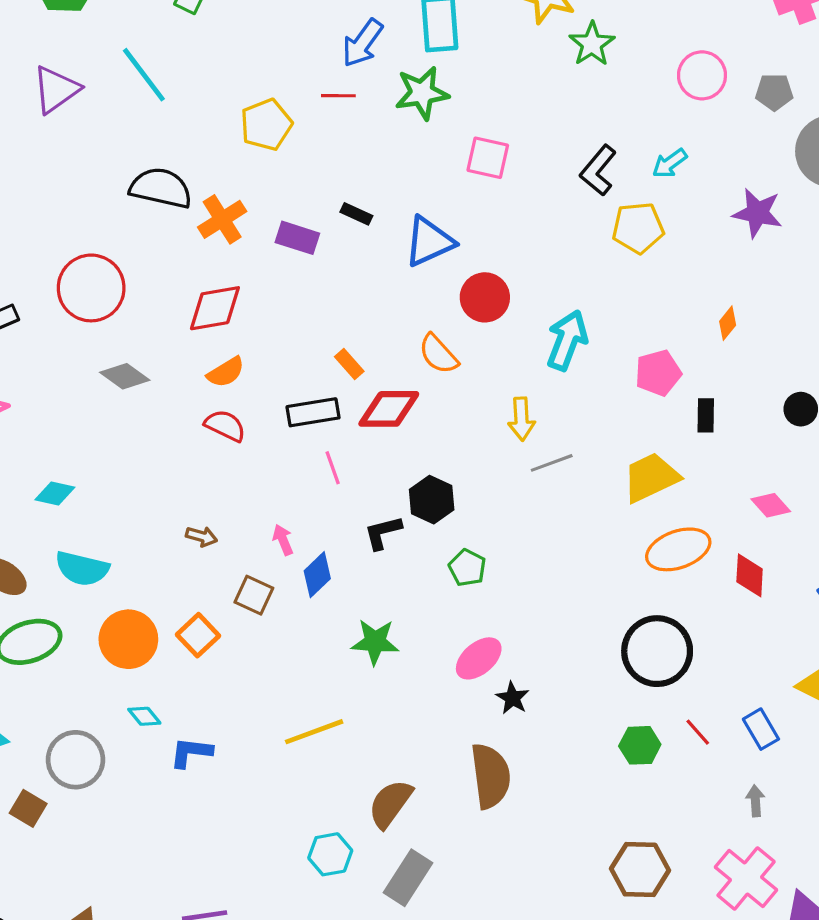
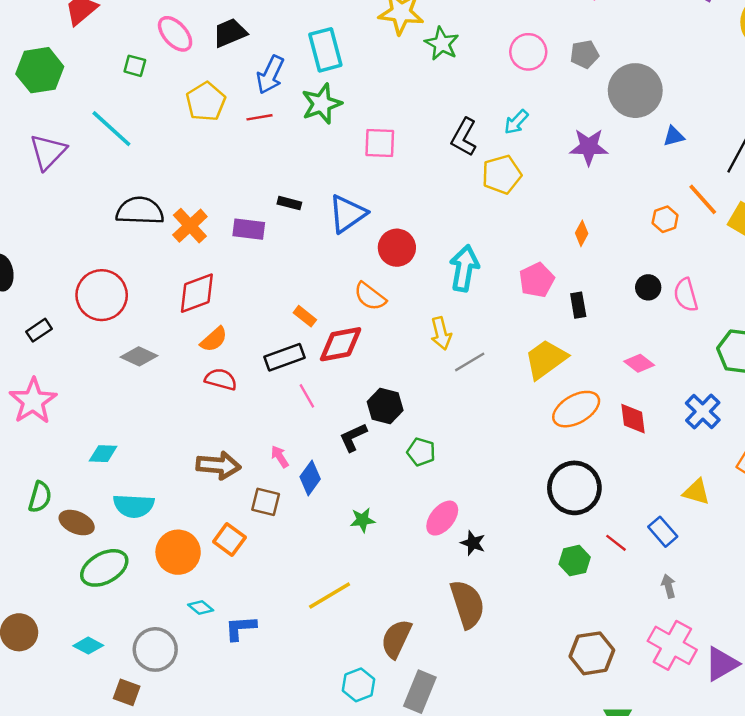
yellow pentagon: (266, 125) -> (206, 102), moved
brown arrow: (202, 536) -> (218, 465), size x1.8
green star: (375, 642) -> (363, 520), size x0.7

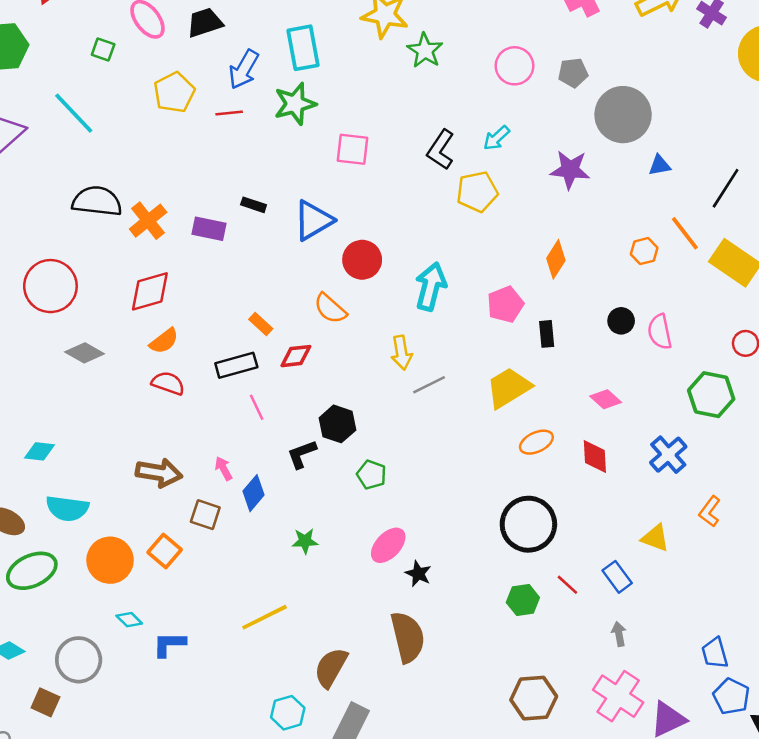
orange diamond: (582, 233) -> (556, 259), size x1.4
red diamond: (341, 344) -> (296, 356), size x0.7
orange ellipse: (576, 409) -> (536, 442), size x0.7

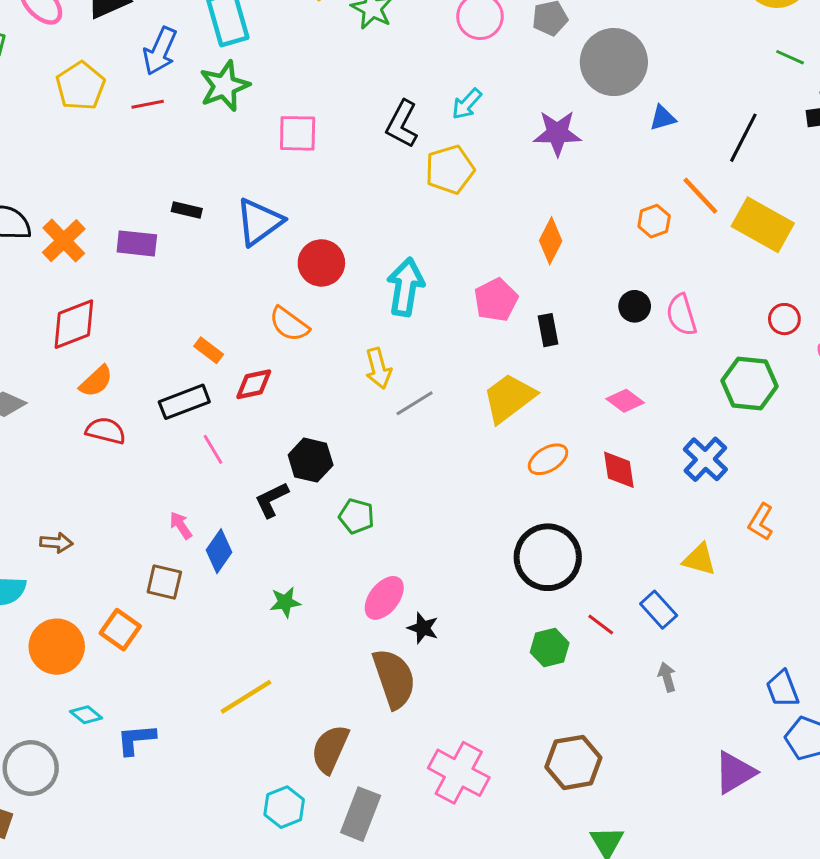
brown arrow: (159, 473) -> (56, 543), moved, size x0.6
brown semicircle: (408, 637) -> (394, 679), moved
pink cross: (618, 696) -> (459, 773), moved

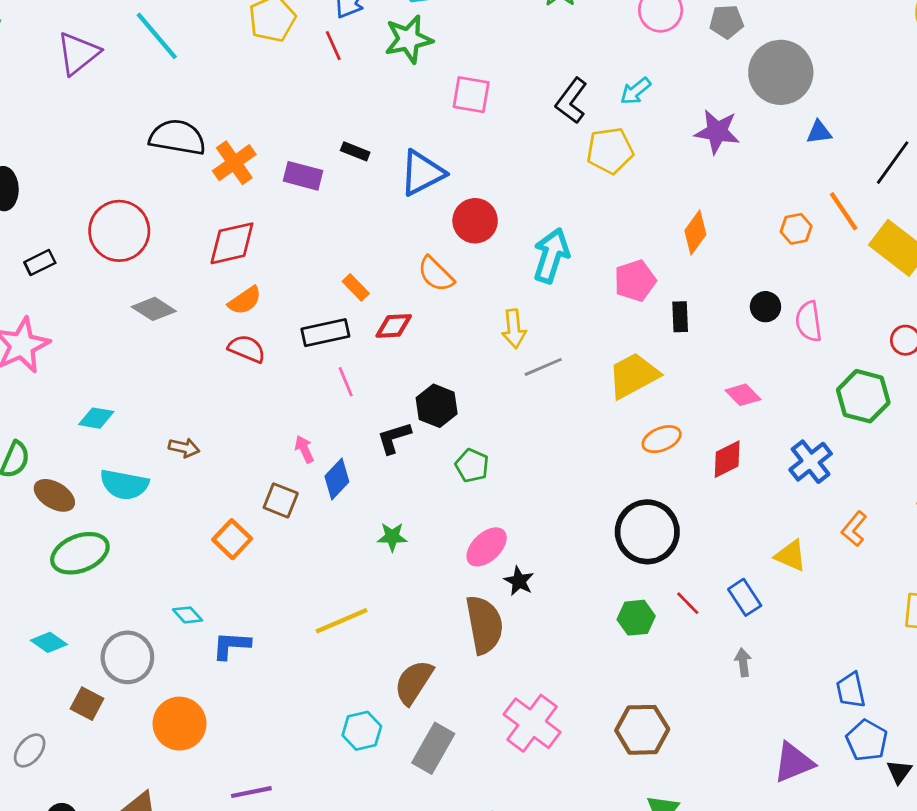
red line: (148, 104) -> (333, 46), turned 68
red diamond: (619, 470) -> (727, 459), turned 63
orange circle: (57, 647) -> (180, 724), moved

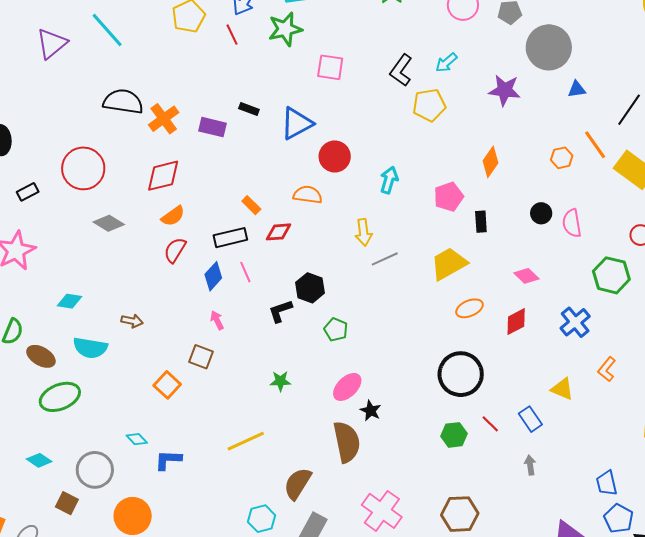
cyan arrow: (551, 255) -> (389, 180), size x0.7
orange semicircle: (436, 274) -> (308, 195), turned 144
red semicircle: (247, 349) -> (175, 250), turned -80
blue diamond: (337, 479) -> (213, 276), moved

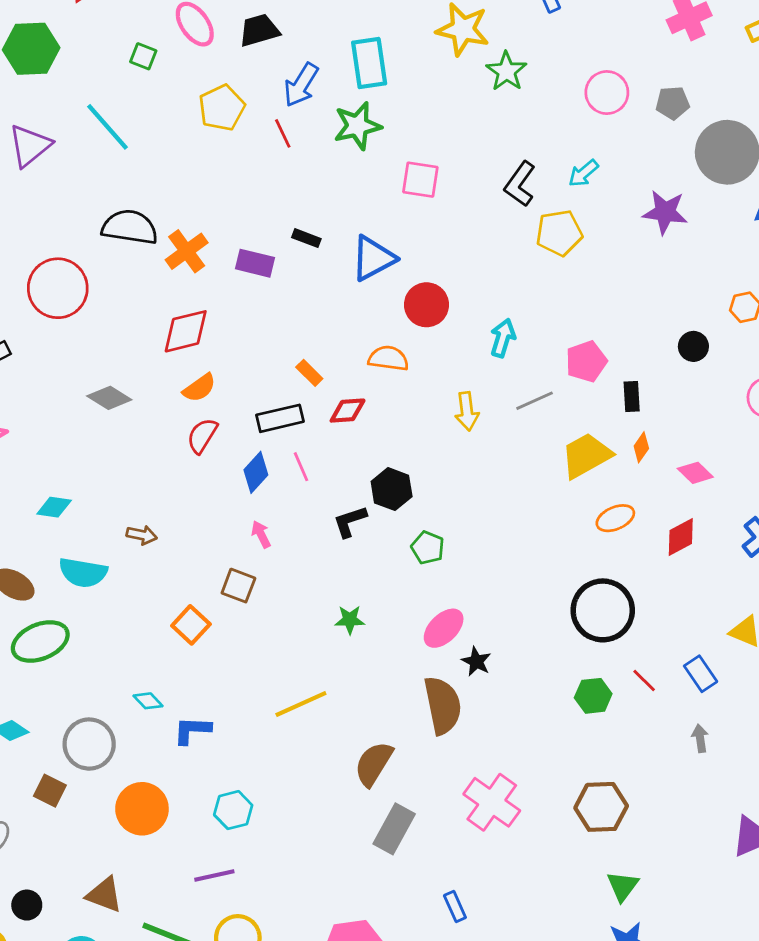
orange diamond: (491, 162) -> (641, 447), moved, size x0.7
red circle: (83, 168) -> (58, 288), moved
black circle: (541, 213) -> (693, 346), moved
gray line: (385, 259) -> (535, 401), moved
cyan hexagon: (262, 519) -> (233, 810), moved

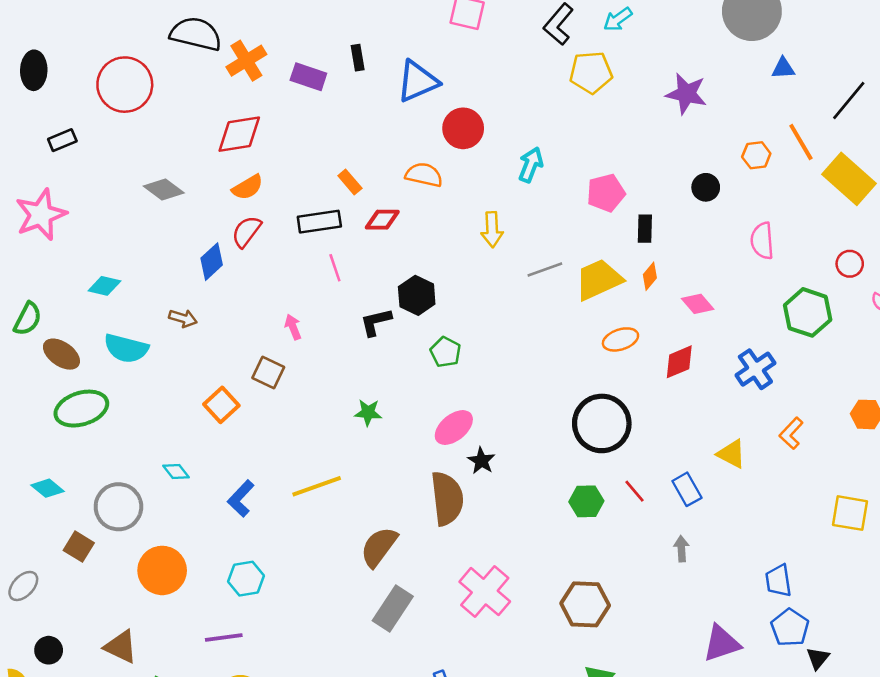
purple star: (665, 212) -> (686, 94), moved
black rectangle: (306, 238) -> (358, 58), turned 55
gray line: (535, 401) -> (545, 269), moved
blue diamond: (256, 472) -> (212, 262), moved
blue L-shape: (192, 730) -> (241, 499), moved, turned -54

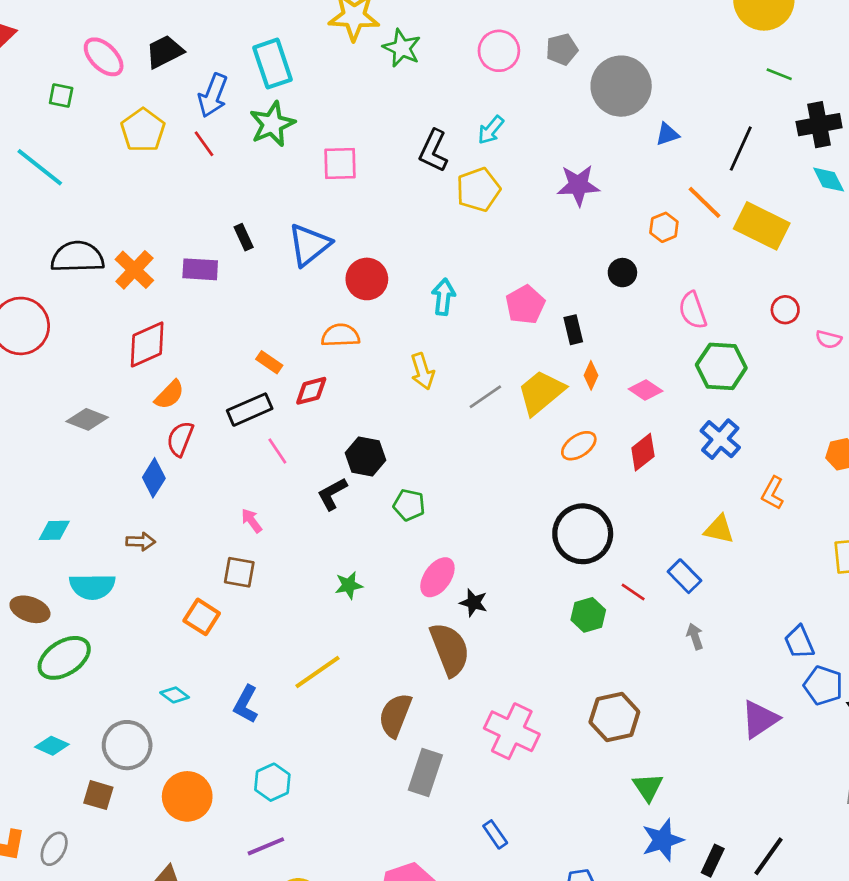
green hexagon: (808, 312) -> (721, 366), moved

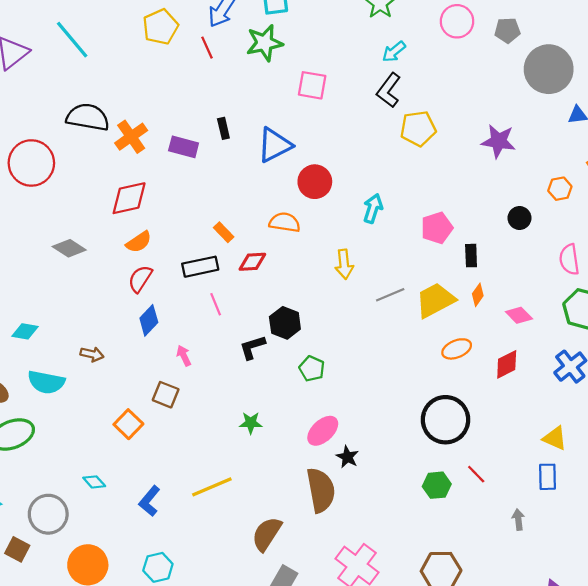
cyan arrow: (491, 130) -> (394, 52), moved
blue diamond: (154, 478) -> (149, 320), moved
blue rectangle: (684, 576) -> (547, 477), moved, turned 32

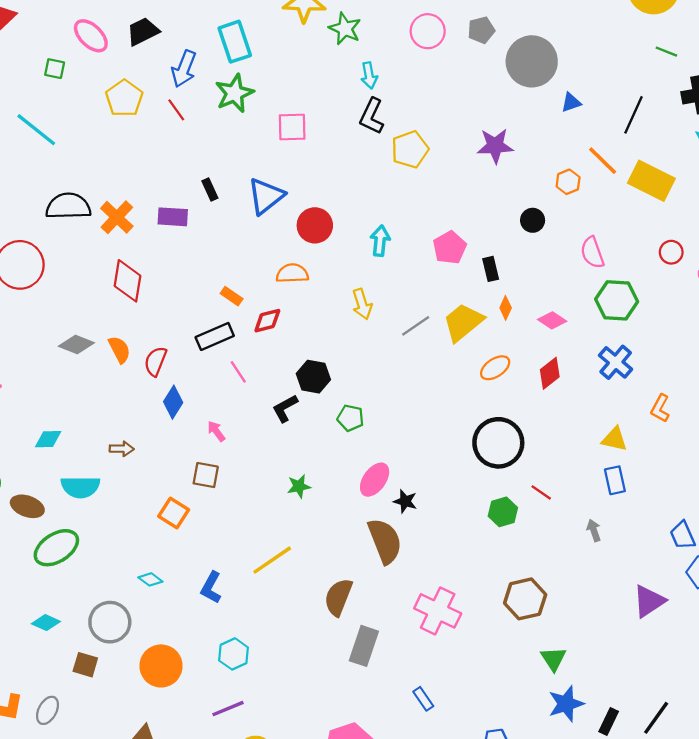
cyan arrow: (394, 52) -> (369, 75), turned -50
red diamond: (129, 198) -> (127, 281), turned -57
orange semicircle: (139, 242) -> (119, 350), moved, turned -72

